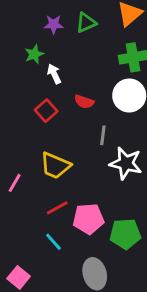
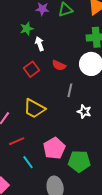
white star: (126, 163) -> (84, 112), size x0.6
red line: (57, 208) -> (17, 141), moved
pink pentagon: (88, 219) -> (54, 148), turned -30

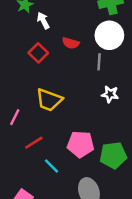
gray line: (70, 90) -> (99, 62), moved
pink pentagon: (54, 148) -> (81, 144), turned -30

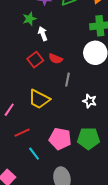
red semicircle: (71, 43) -> (56, 59), moved
gray line: (99, 62) -> (68, 80), moved
green pentagon: (113, 155) -> (88, 138), moved

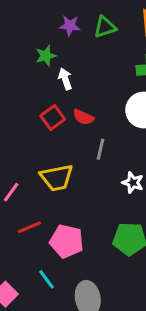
yellow trapezoid: (39, 99) -> (57, 178), turned -40
pink pentagon: (60, 139) -> (67, 241), moved
cyan line: (34, 154) -> (46, 279), moved

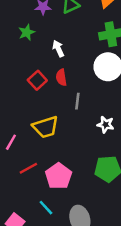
white arrow: (65, 79) -> (58, 49), moved
red semicircle: (83, 117) -> (61, 77), turned 63
pink pentagon: (67, 241) -> (59, 176), turned 30

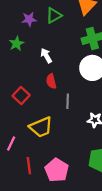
red square: (37, 80) -> (21, 95), moved
red line: (28, 168) -> (29, 166), turned -63

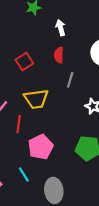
red line: (29, 166) -> (19, 124), moved

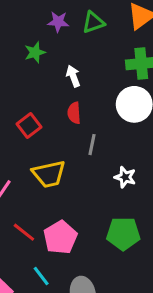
red line: (19, 124) -> (24, 232), moved, turned -54

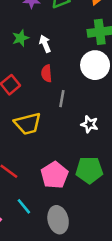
green star: (35, 52) -> (20, 38), moved
pink pentagon: (60, 237) -> (55, 175), moved

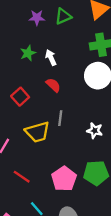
red semicircle: (47, 73) -> (53, 85), turned 140
gray line: (62, 99) -> (60, 118), moved

